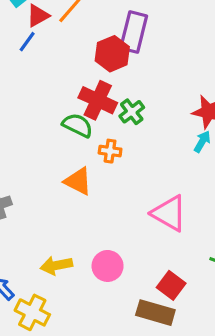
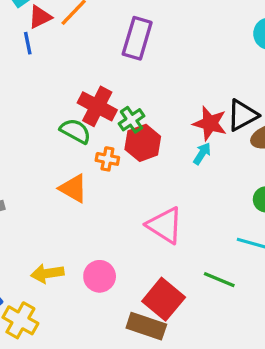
blue line: (27, 42) -> (28, 43), turned -50
red hexagon: (112, 54) -> (143, 143), moved
red square: (171, 285) -> (164, 299), size x1.4

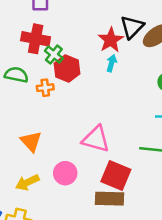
red cross: (97, 106) -> (36, 39), moved
red star: (210, 123) -> (111, 40), turned -30
orange triangle: (73, 188) -> (31, 141), moved, turned 35
pink triangle: (165, 225) -> (96, 139), moved

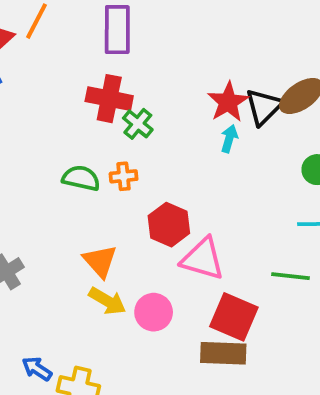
black triangle: (132, 27) -> (264, 107), moved
red hexagon: (67, 69) -> (169, 225), moved
green semicircle: (16, 75) -> (81, 178), moved
yellow arrow: (27, 182) -> (107, 301), moved, turned -125

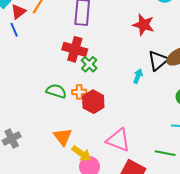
red star: (228, 102) -> (143, 25), moved, turned -30
red hexagon: (169, 225) -> (93, 102), moved
yellow arrow: (107, 301) -> (81, 154), moved

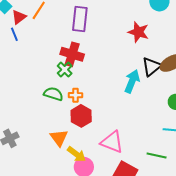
green cross: (89, 64) -> (65, 70), moved
cyan arrow: (138, 76) -> (132, 81), size x1.6
red hexagon: (93, 102) -> (81, 116), moved

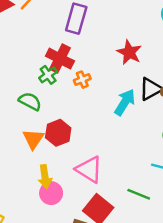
red star: (138, 32) -> (129, 52), moved
orange cross: (75, 95) -> (82, 80), moved, turned -32
orange triangle: (59, 138) -> (33, 139), moved
yellow arrow: (76, 154) -> (45, 177), turned 36

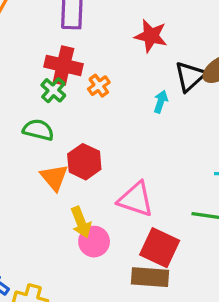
cyan arrow: (125, 102) -> (161, 102), size x0.6

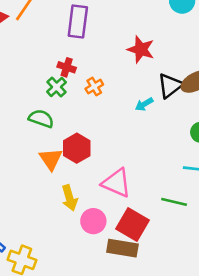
red cross: (63, 65) -> (67, 67), size x0.6
cyan arrow: (161, 102) -> (144, 104), turned -144
pink circle: (94, 242) -> (93, 221), moved

